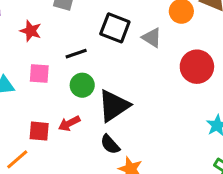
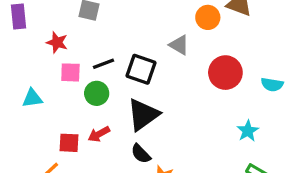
black square: (115, 28) -> (141, 69), moved
pink square: (39, 73) -> (70, 72), moved
green circle: (82, 85) -> (97, 93), moved

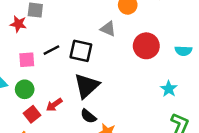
red star: (57, 42) -> (18, 24), moved
green circle: (97, 93) -> (25, 89), moved
red square: (69, 143) -> (32, 114), turned -35

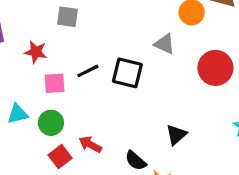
red star: (18, 24) -> (36, 52), moved
black triangle: (87, 86) -> (176, 135), moved, size x0.6
red arrow: (54, 105) -> (90, 144), turned 63

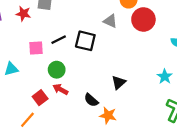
red star: (36, 52) -> (23, 14), moved
red circle: (215, 68) -> (143, 19), moved
green circle: (51, 123) -> (57, 70), moved

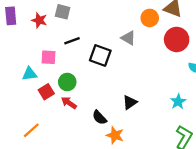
red circle: (143, 19) -> (177, 39), moved
black line: (59, 40) -> (72, 41), moved
cyan triangle: (11, 69) -> (30, 74), moved
red square: (40, 98) -> (46, 92), moved

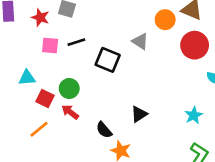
pink square: (48, 57) -> (50, 45), moved
red square: (46, 92) -> (45, 98), turned -35
orange line: (31, 130) -> (39, 129), moved

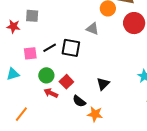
black line: (76, 42) -> (50, 48), moved
pink square: (50, 45) -> (30, 53), moved
red square: (45, 98) -> (66, 82), moved, turned 32
orange line: (39, 129) -> (21, 114), moved

